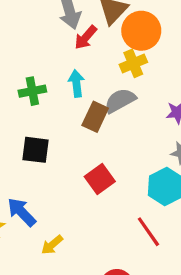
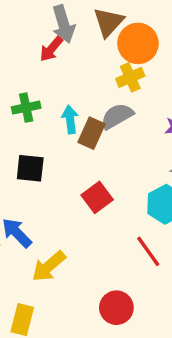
red arrow: (86, 37) -> (51, 49), moved
cyan arrow: (76, 83) -> (70, 119), moved
yellow arrow: (52, 245) -> (49, 266), size x1.5

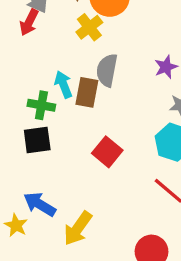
yellow cross: (130, 77) -> (89, 27), moved
green cross: (26, 108) -> (41, 105), moved, turned 36
gray semicircle: (117, 116) -> (107, 70), turned -36

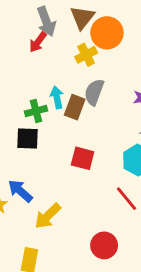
green cross: (41, 105) -> (36, 111), turned -35
red square: (107, 152) -> (83, 158), turned -35

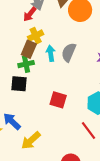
yellow cross: (86, 55) -> (36, 36), moved
cyan arrow: (57, 97) -> (51, 53), moved
brown rectangle: (75, 107) -> (29, 49), moved

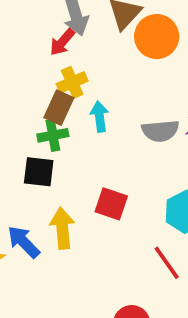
gray semicircle: (69, 52) -> (160, 131), moved, turned -120
yellow arrow: (31, 140) -> (62, 228), moved, turned 125

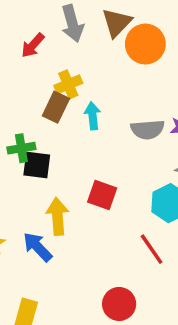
red arrow: (62, 42) -> (33, 45), moved
green cross: (53, 135) -> (21, 148), moved
blue arrow: (24, 242) -> (38, 247), moved

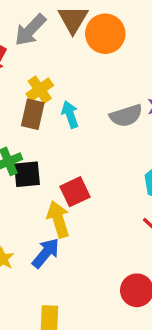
gray arrow: (72, 23) -> (30, 30), turned 72
red square: (102, 195) -> (75, 192), moved, turned -32
blue arrow: (38, 247) -> (46, 253), turned 96

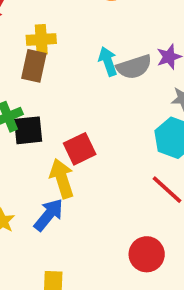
yellow cross: (40, 90) -> (41, 39), turned 32
cyan arrow: (70, 114) -> (108, 61), moved

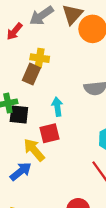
cyan arrow: (108, 61) -> (57, 107), moved
yellow arrow: (62, 178) -> (34, 150), turned -35

